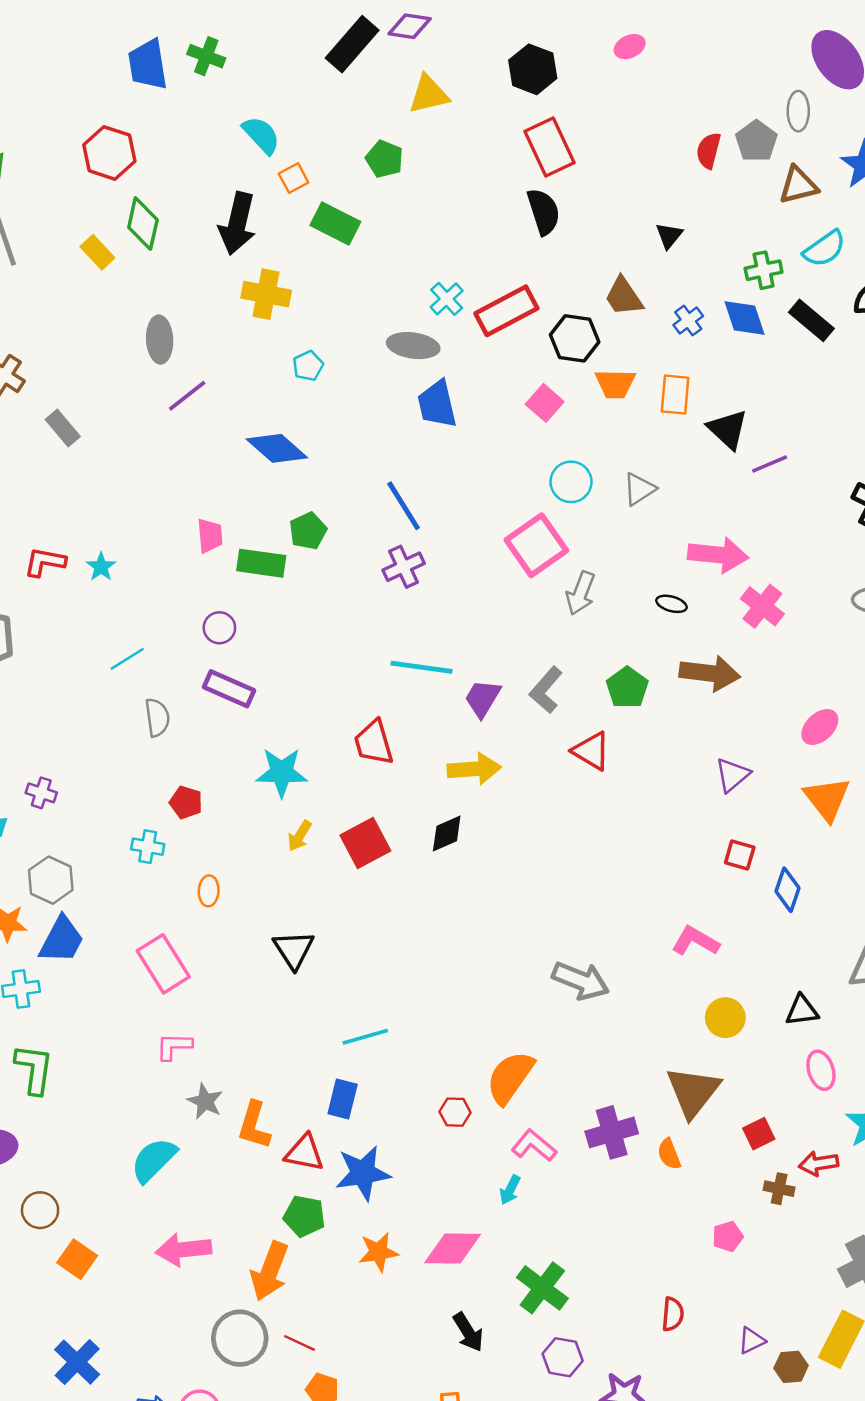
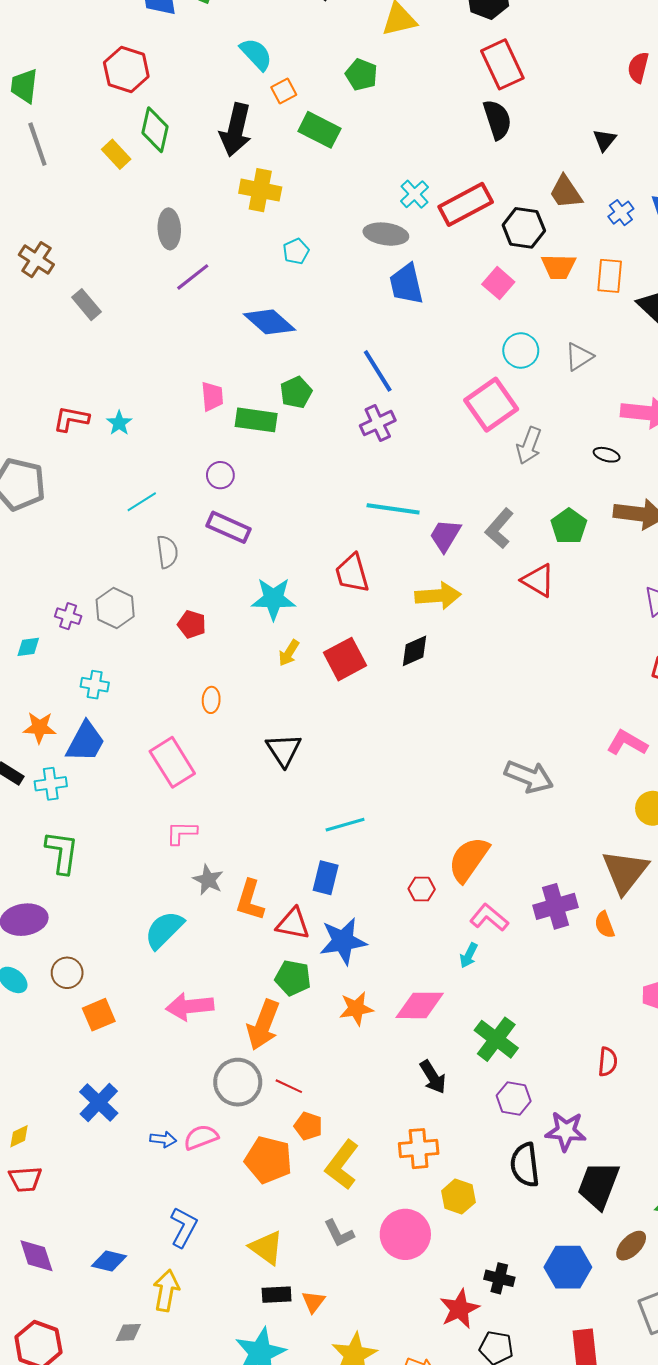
cyan cross: (148, 847) -> (95, 685), moved
gray hexagon: (51, 880) -> (115, 608), moved
orange square: (77, 1259) -> (99, 1015), turned 32

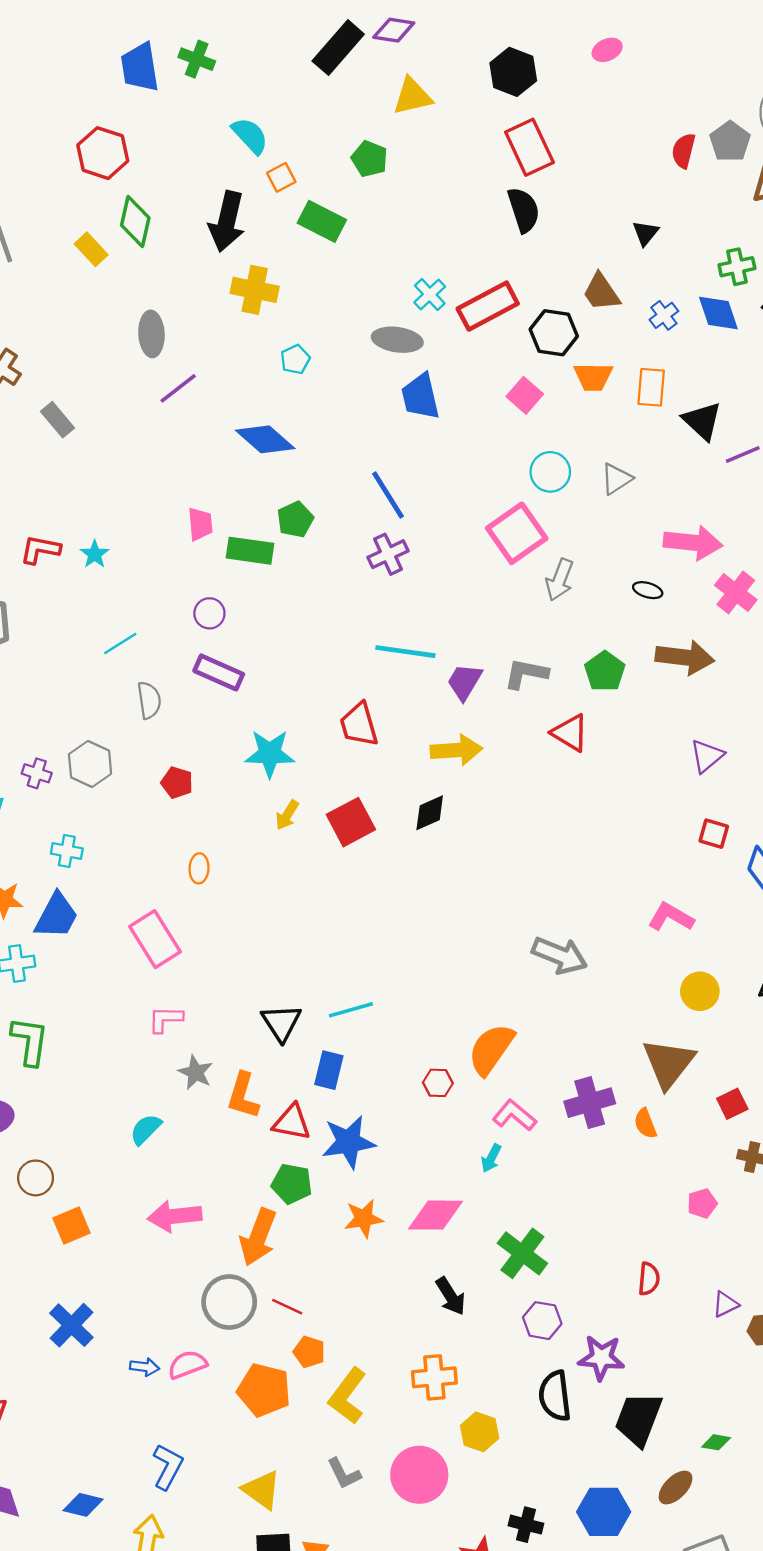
gray L-shape: (499, 528) -> (526, 674), turned 60
black triangle: (284, 750) -> (281, 1023), moved
cyan semicircle: (164, 930) -> (146, 1129), size x0.7

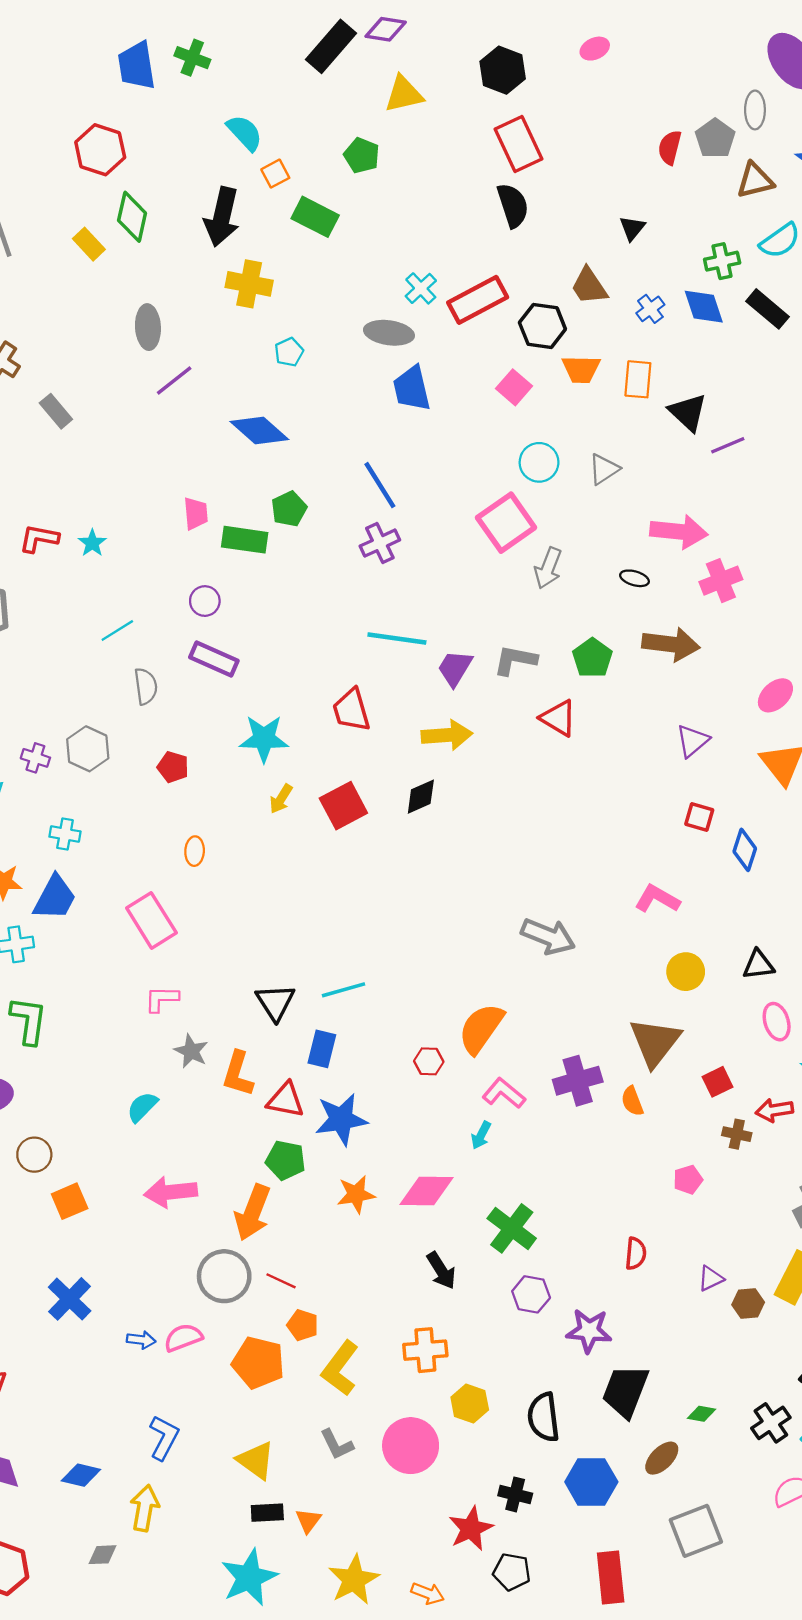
pink cross: (736, 592) -> (721, 581), turned 30
black semicircle: (555, 1396) -> (544, 1417), moved

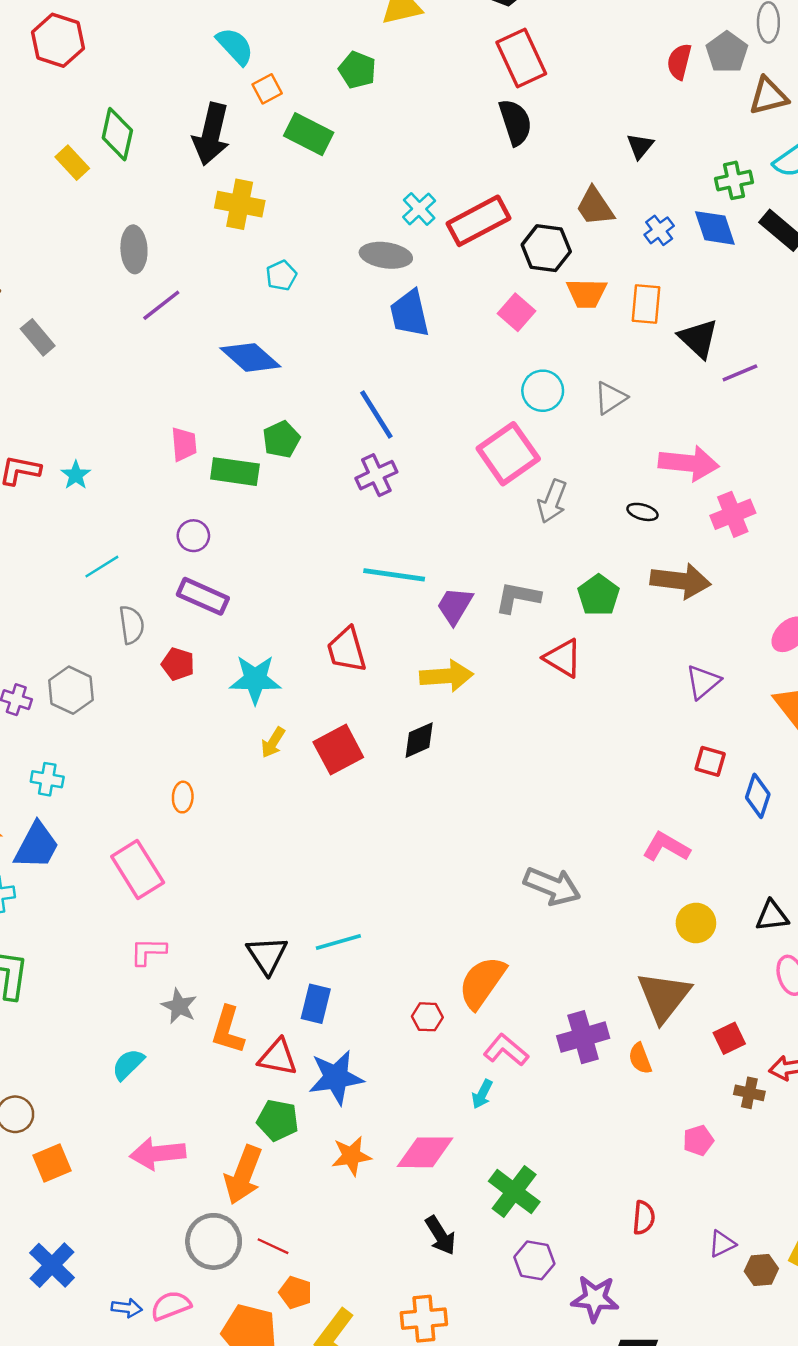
red hexagon: (100, 150) -> (58, 40), moved
red pentagon: (173, 767) -> (178, 664), moved

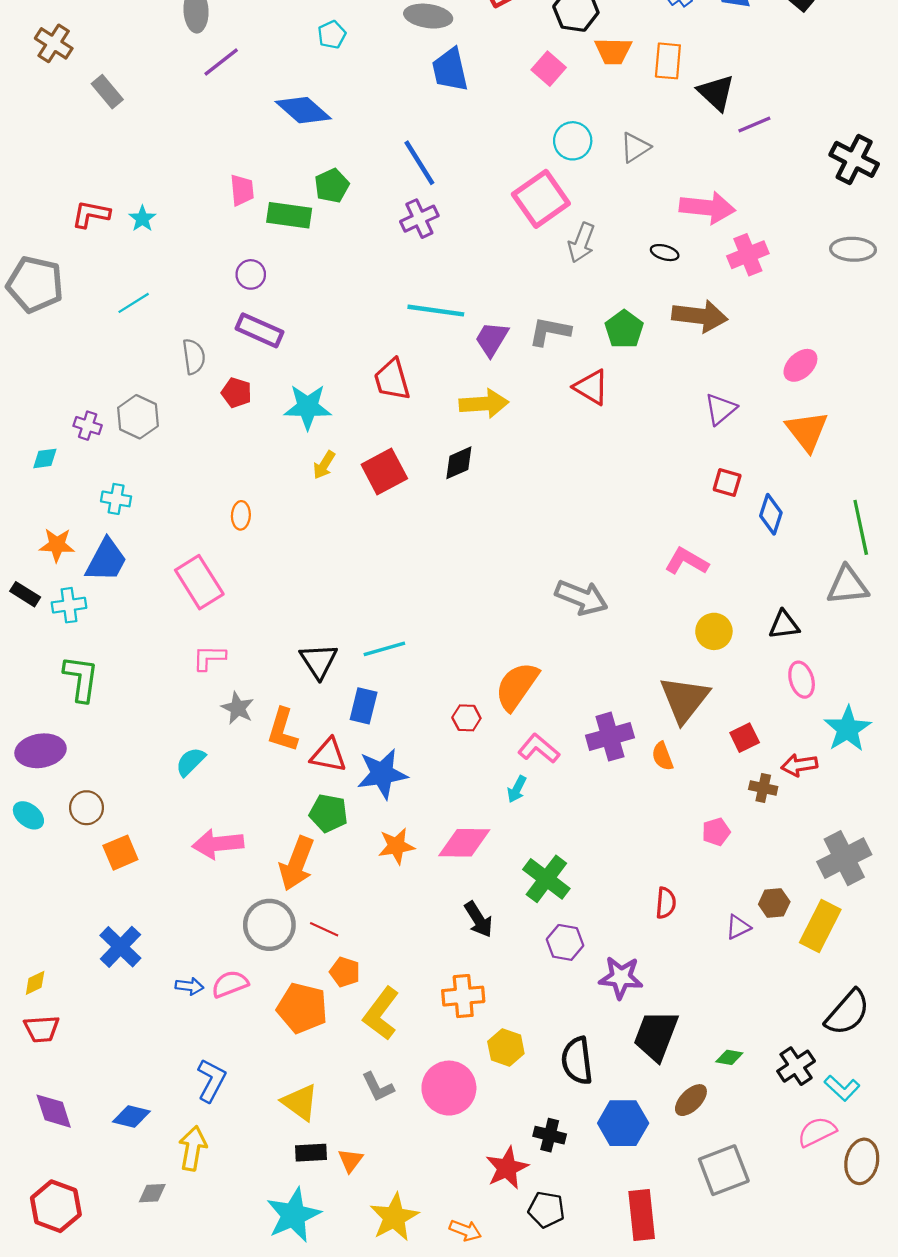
cyan line: (102, 567) -> (134, 303), moved
brown hexagon: (761, 1270) -> (774, 903), moved

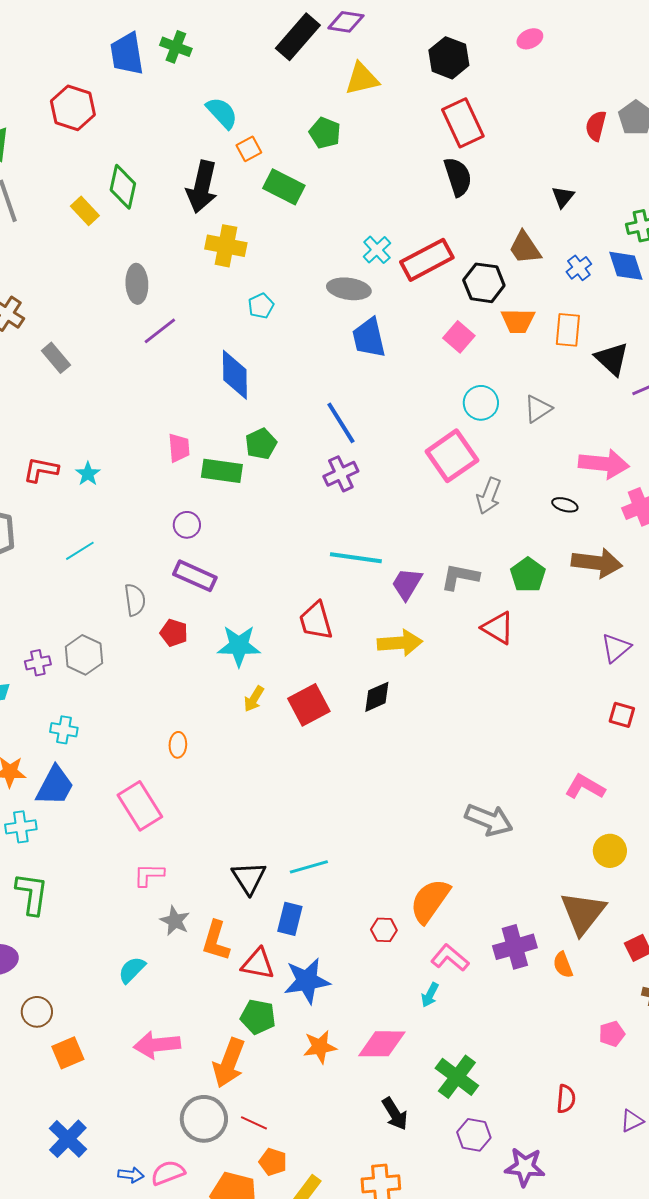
blue diamond: (303, 110) -> (235, 375), turned 48
purple cross: (88, 426) -> (38, 663), turned -30

